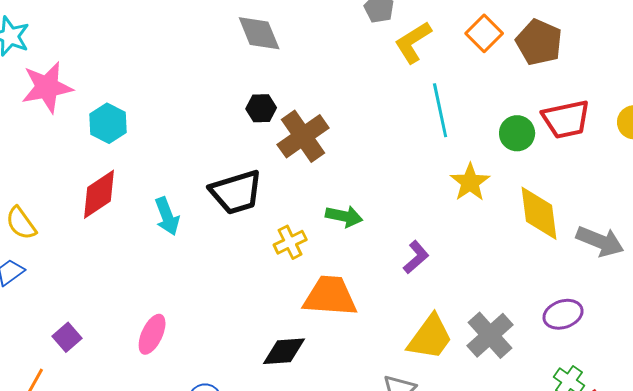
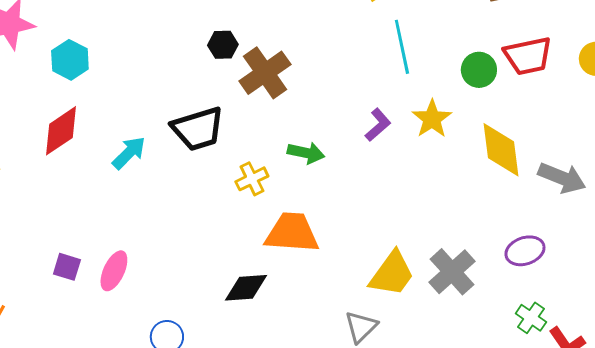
cyan arrow: (167, 216) -> (129, 153), turned -114
purple L-shape: (416, 257) -> (378, 125), moved
purple square: (67, 337) -> (67, 267), moved, turned -32

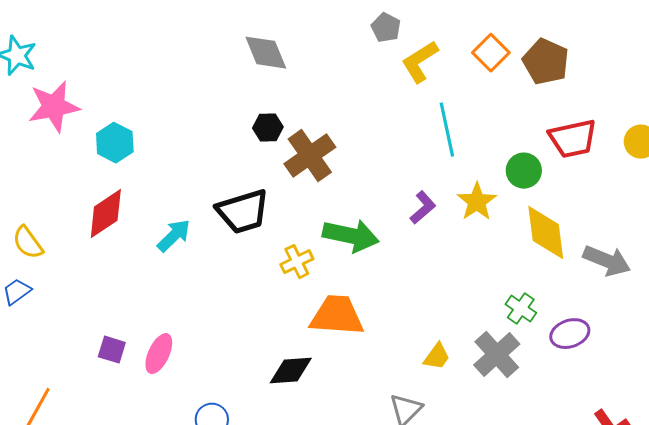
green circle: (479, 70) -> (524, 171), moved
green arrow: (306, 153) -> (351, 236), size x1.5
yellow trapezoid: (392, 274) -> (437, 357), size x0.6
green cross: (531, 318) -> (521, 309), moved

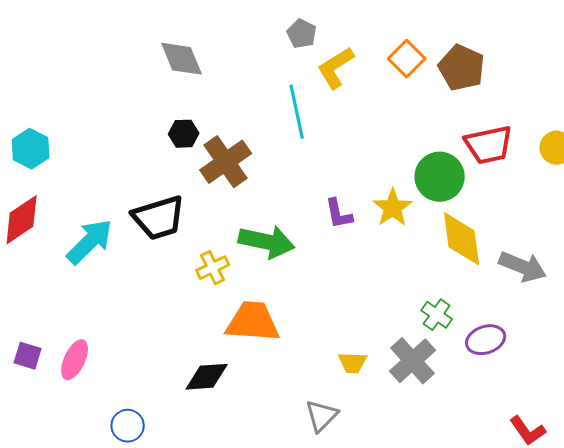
cyan line: (447, 130) -> (297, 112), moved
green circle: (524, 171) -> (440, 177), size x1.4
purple L-shape: (423, 208) -> (339, 214), turned 120
cyan arrow: (174, 236) -> (90, 242), size x1.4
yellow trapezoid: (437, 357) -> (353, 363), turned 56

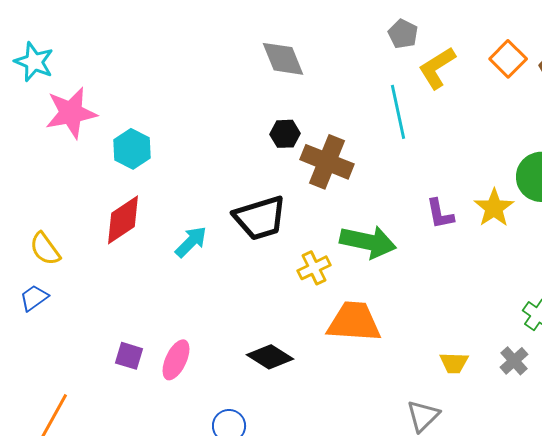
brown cross: (226, 162) -> (327, 162), turned -33
cyan arrow: (90, 242) -> (191, 242), size x0.7
gray cross: (413, 361) -> (514, 361), size x0.6
black diamond: (207, 377) -> (270, 357), moved, turned 36

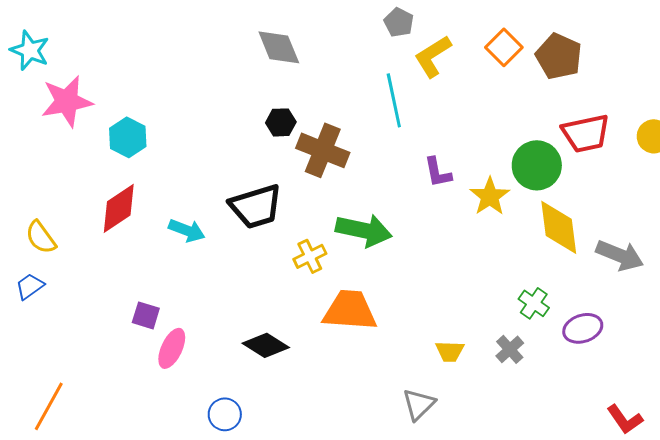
purple L-shape: (440, 214) -> (438, 172), moved
cyan arrow: (191, 242) -> (187, 230), turned 66
purple square: (129, 356) -> (146, 315), moved

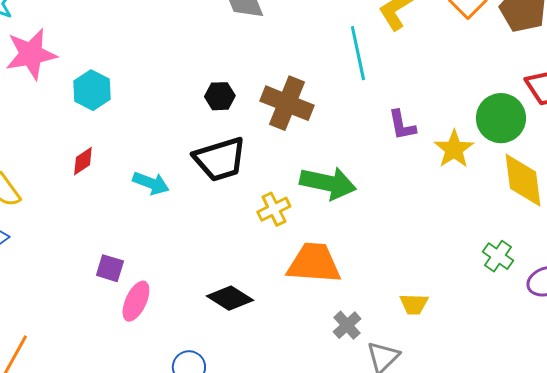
black hexagon: (281, 122) -> (220, 96), moved
red diamond: (119, 208) -> (83, 161), size x0.6
gray cross: (510, 349) -> (347, 325), moved

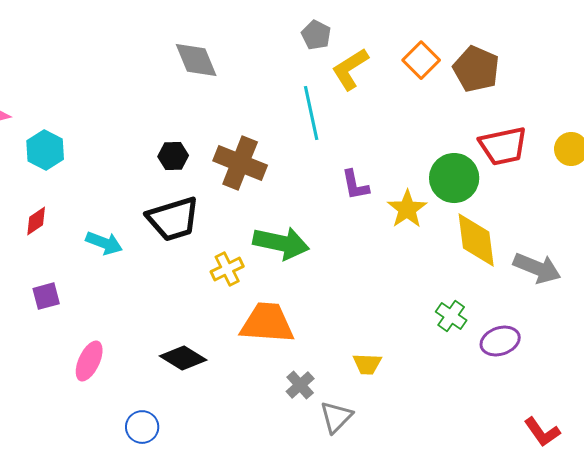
purple square: (110, 268) -> (46, 296), moved, turned -32

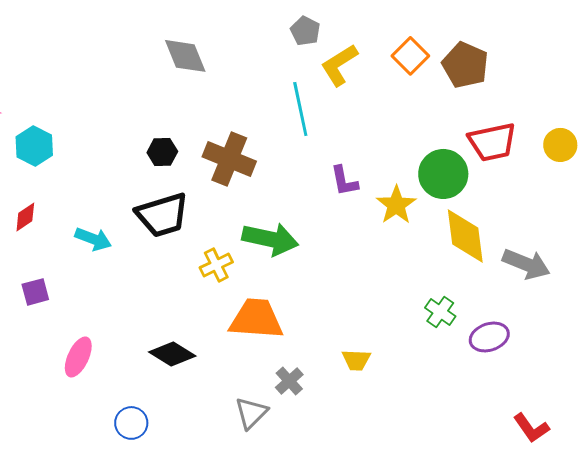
gray triangle: (336, 417) -> (251, 413), moved

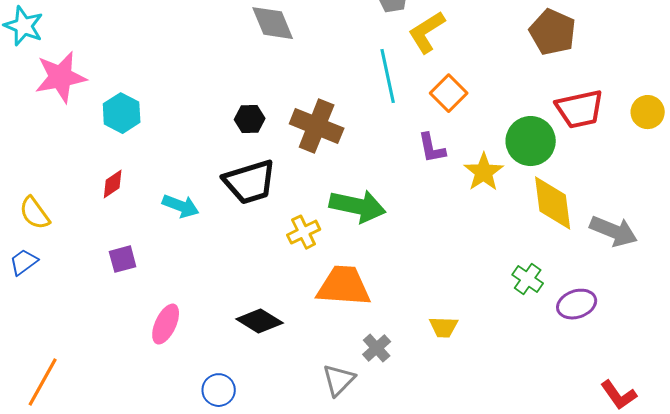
orange square: (410, 56) -> (449, 93), moved

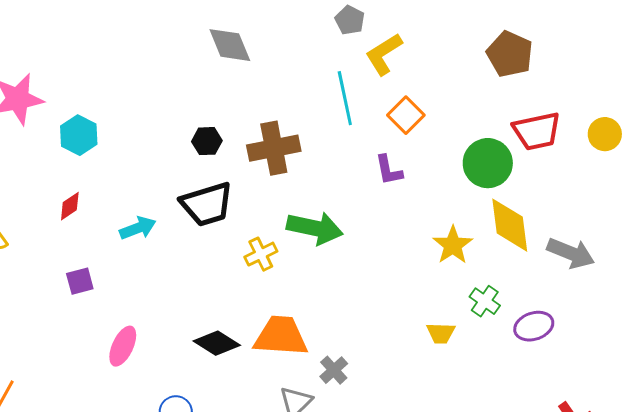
brown cross: (317, 126) -> (274, 148), turned -33
yellow star: (484, 172) -> (453, 245), moved
cyan arrow: (181, 206) -> (138, 228), turned -42
orange trapezoid: (344, 286) -> (281, 336), moved
yellow trapezoid: (444, 327) -> (441, 333), moved

